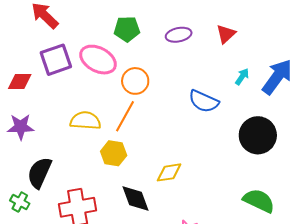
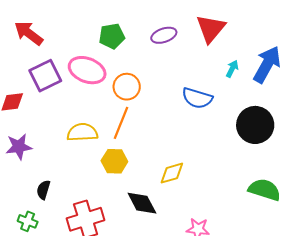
red triangle: (226, 34) -> (211, 29), size x1.5
black semicircle: (40, 173) -> (43, 190), size x0.6

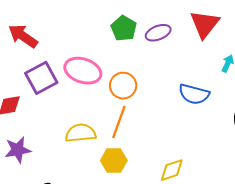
green pentagon: (112, 36) -> (124, 28), moved, turned -30

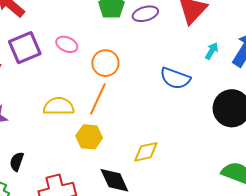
pink ellipse: (83, 71) -> (67, 44), size x0.6

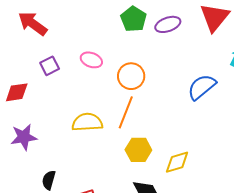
purple square: (25, 48) -> (50, 66), size x0.6
blue semicircle: (175, 78) -> (202, 87), turned 124
yellow hexagon: (89, 137) -> (138, 150), moved

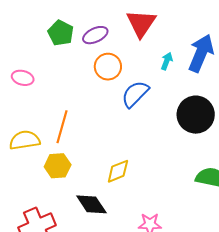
orange circle: (131, 76) -> (108, 67), moved
yellow hexagon: (138, 150) -> (58, 166), moved

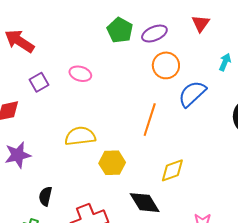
red triangle: (141, 23) -> (201, 23), size x0.6
orange line: (62, 127) -> (150, 120), moved

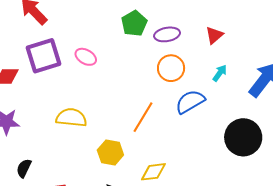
cyan arrow: (225, 62) -> (220, 73), moved
purple square: (39, 82) -> (44, 56), size x1.8
yellow hexagon: (112, 163) -> (110, 152), moved

